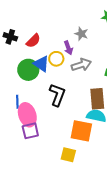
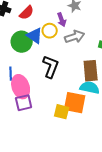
yellow square: (68, 155) -> (62, 112), moved

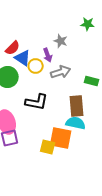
blue triangle: (35, 36) -> (23, 58), moved
black L-shape: (51, 67) -> (37, 102), turned 80

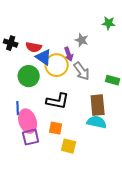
red semicircle: (13, 48) -> (34, 47), turned 56
yellow circle: (36, 66) -> (57, 65), size x1.5
gray arrow: (61, 72) -> (82, 71), turned 72
orange square: (61, 138) -> (56, 128), moved, size x0.6

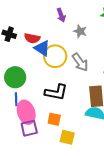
purple arrow: (69, 54) -> (61, 15), moved
green circle: (29, 76) -> (15, 77), moved

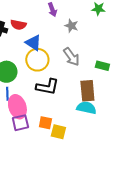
red semicircle: (32, 38) -> (18, 25), moved
yellow circle: (55, 56) -> (37, 60), moved
orange square: (54, 119) -> (45, 123), moved

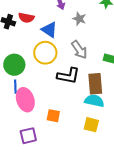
blue triangle: (33, 43) -> (49, 30), moved
black L-shape: (47, 87) -> (68, 76), moved
purple square: (20, 123) -> (28, 136), moved
yellow square: (58, 132) -> (91, 125), moved

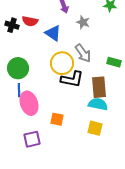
yellow circle: (45, 53) -> (62, 63), moved

